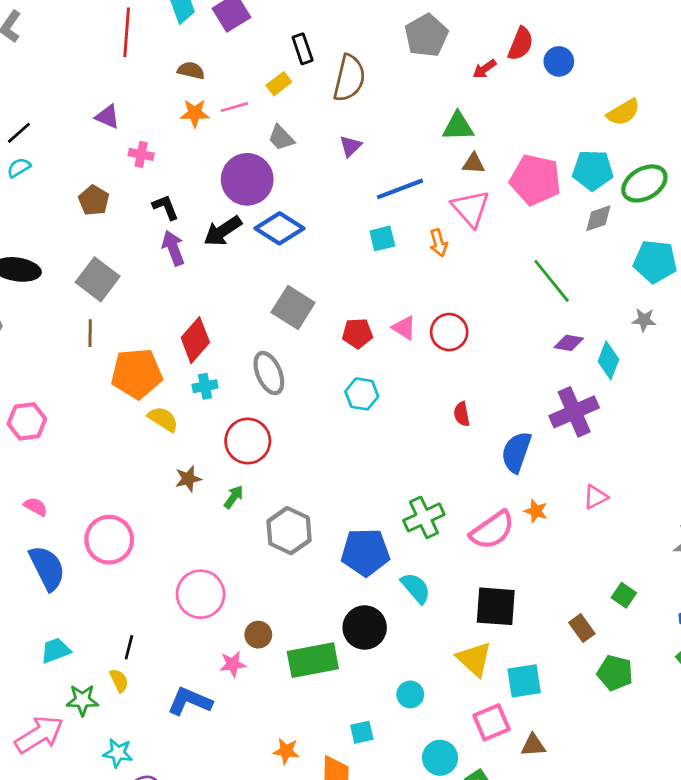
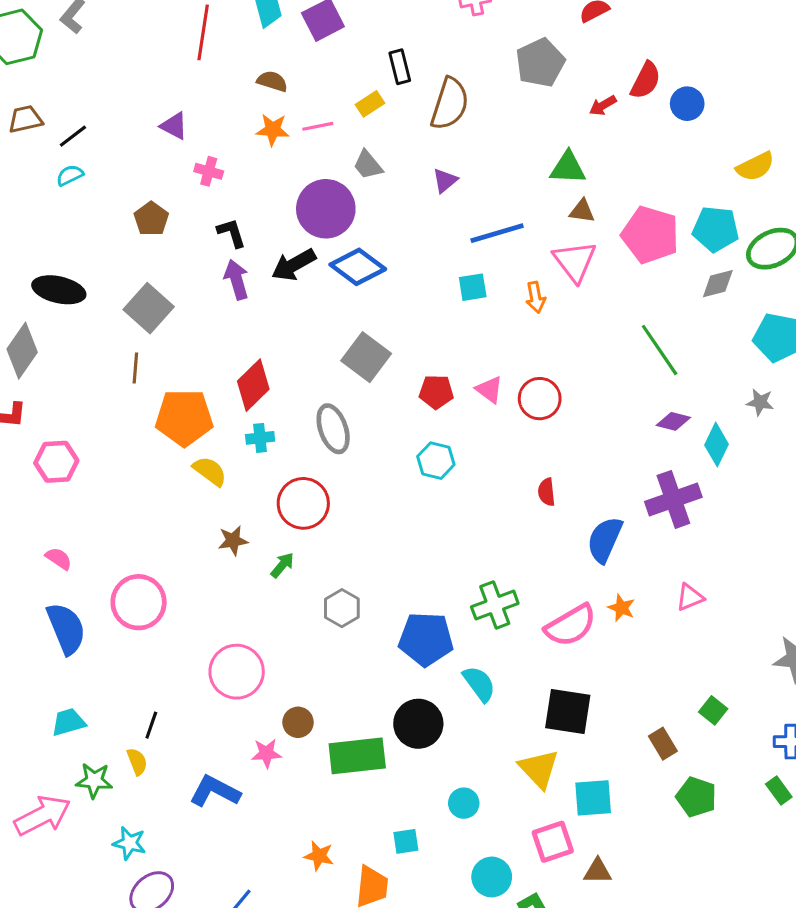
gray hexagon: (289, 531) -> (342, 608), size x0.7

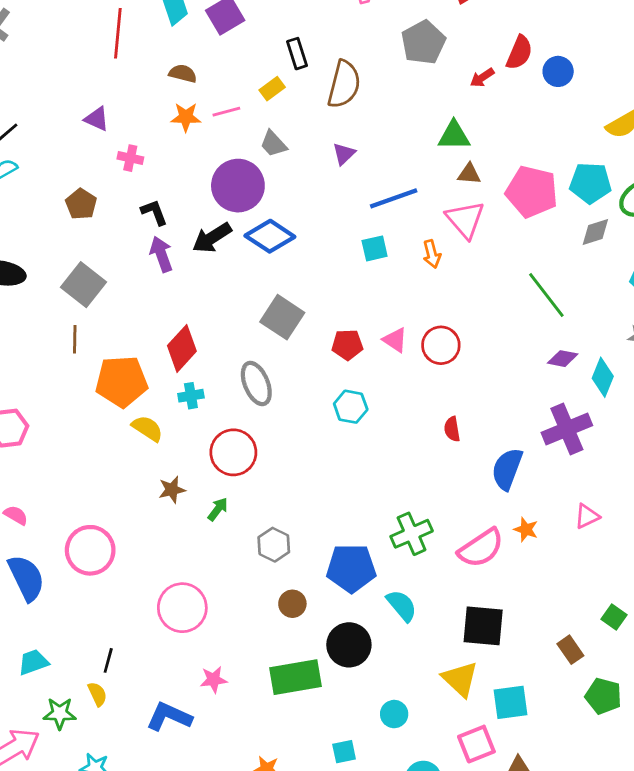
brown circle: (298, 722) -> (292, 604), moved

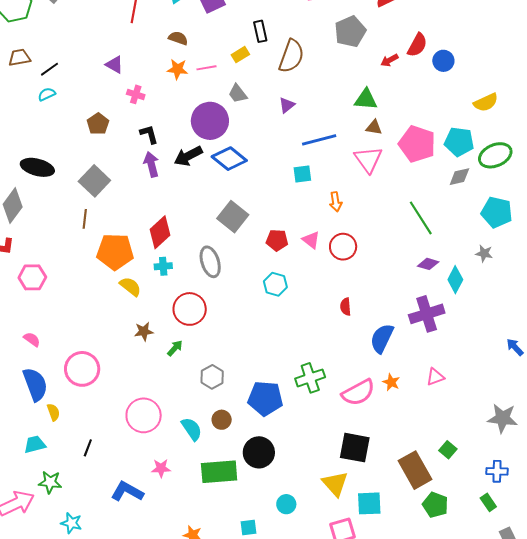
orange arrow: (432, 254) -> (336, 202), moved
cyan semicircle: (402, 606) -> (192, 429), moved
brown rectangle: (570, 650) -> (415, 470), size x1.8
yellow semicircle: (97, 694) -> (53, 412), moved

